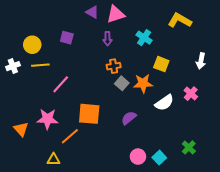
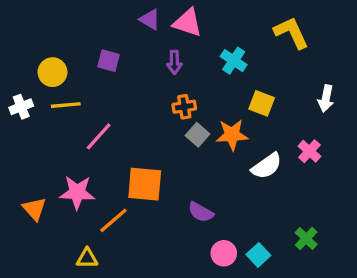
pink triangle: (116, 14) -> (188, 23), turned 36
yellow L-shape: (180, 20) -> (291, 33), turned 35
purple semicircle: (129, 118) -> (201, 212), moved, turned -112

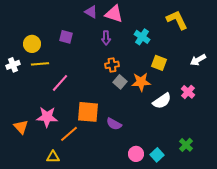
white arrow: (326, 98) -> (198, 60), turned 49
purple semicircle: (201, 212) -> (114, 124), moved

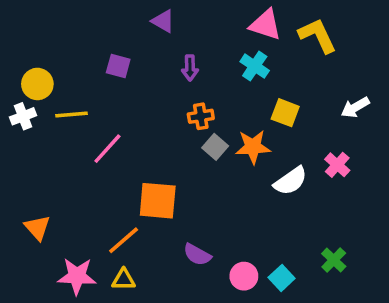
pink triangle: (114, 14) -> (265, 25), moved
yellow circle: (32, 44) -> (37, 84), moved
pink star: (47, 117) -> (77, 276), moved
purple semicircle: (114, 124) -> (197, 255), moved
yellow triangle: (53, 157) -> (124, 280), moved

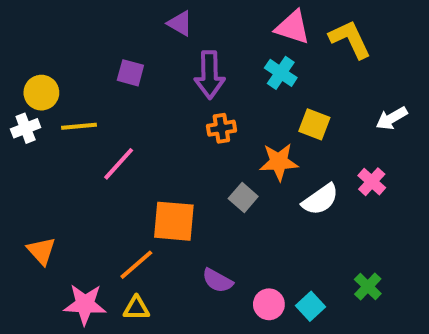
purple arrow: (190, 68) -> (210, 75), size x1.6
gray square: (215, 147) -> (243, 197), moved

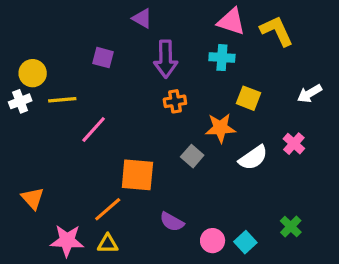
cyan cross: (281, 73) -> (222, 58), turned -30

